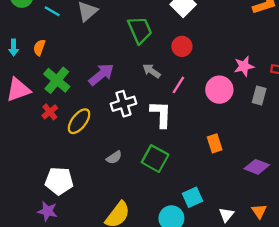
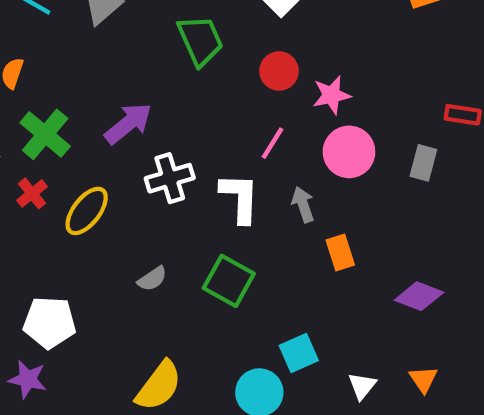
pink star: (244, 66) -> (332, 95), moved
gray arrow: (152, 71) -> (303, 204), moved, turned 36

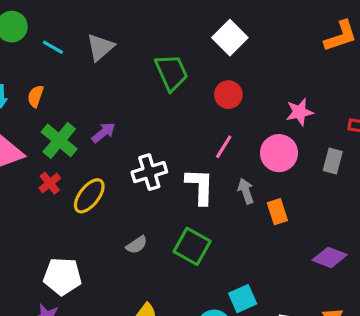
pink star: (332, 95) -> (300, 112), moved
purple arrow: (128, 123) -> (103, 133), moved, size x0.7
orange rectangle: (340, 252) -> (277, 212), moved

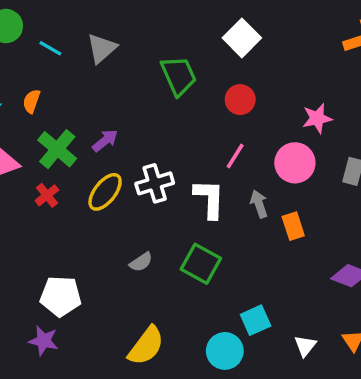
yellow ellipse: (89, 196) -> (105, 192), moved

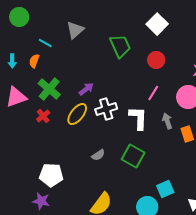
cyan line: (50, 48) -> (45, 43), moved
purple arrow: (105, 141) -> (86, 89), moved

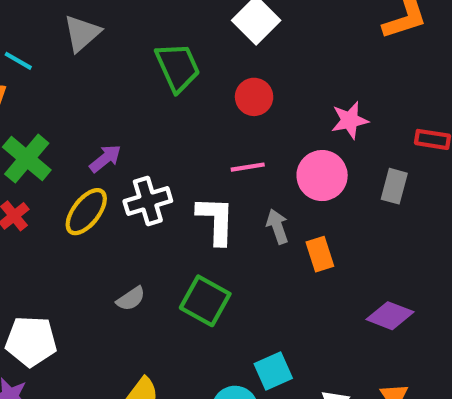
pink line: (153, 93) -> (248, 167), turned 49

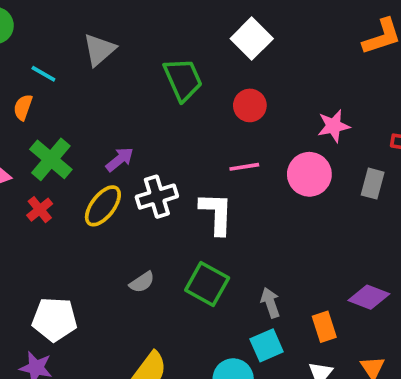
gray arrow: (277, 226) -> (270, 303), moved
orange rectangle: (320, 254) -> (324, 327), moved

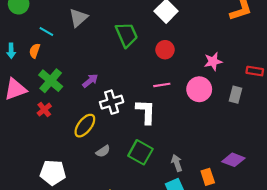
yellow ellipse: (103, 206) -> (85, 126), moved

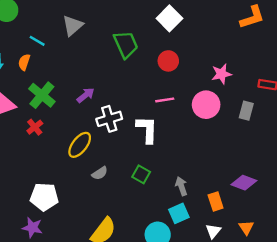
green square: (140, 152) -> (141, 174), size x0.7

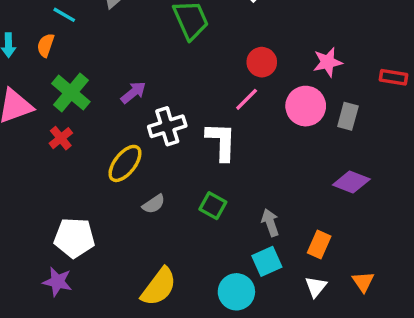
red circle: (168, 61) -> (262, 62), moved
pink line: (165, 100) -> (247, 99), turned -36
gray rectangle: (246, 111) -> (348, 116), moved
purple diamond: (244, 183) -> (351, 182), moved
orange rectangle: (216, 202) -> (319, 245), turned 42

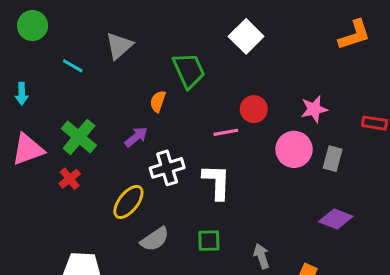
orange semicircle: (46, 45) -> (158, 101), moved
pink line: (247, 99) -> (226, 132), moved, turned 35
gray semicircle: (154, 204) -> (155, 239), size x1.4
green square: (213, 206) -> (209, 241), turned -30

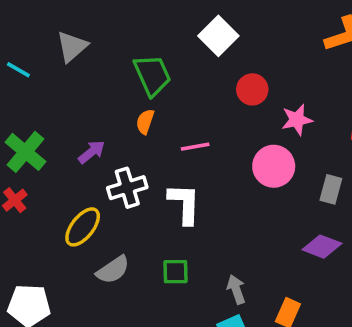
orange semicircle: (158, 101) -> (145, 122), moved
red circle: (254, 109) -> (252, 89), moved
gray rectangle: (333, 159) -> (331, 189), moved

